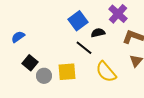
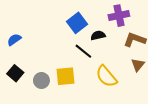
purple cross: (118, 14) -> (119, 16), turned 36
black square: (30, 63) -> (15, 73), moved

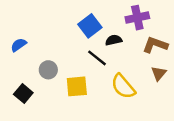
black square: (15, 73) -> (23, 94), moved
gray circle: (41, 80) -> (48, 70), moved

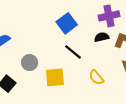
black semicircle: (114, 40) -> (102, 37), moved
yellow semicircle: (123, 86) -> (96, 77), size x0.7

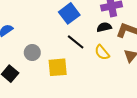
yellow semicircle: (96, 77) -> (102, 53), moved

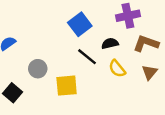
black semicircle: (104, 27) -> (110, 43), moved

